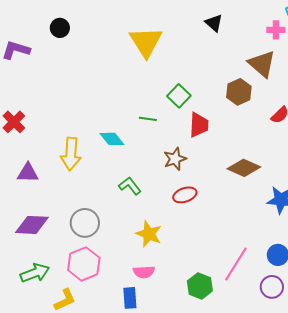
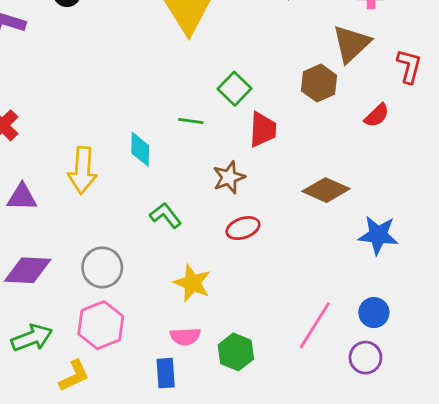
brown triangle: (262, 64) -> (351, 44), turned 36
cyan diamond: (112, 139) -> (140, 149), turned 40
green hexagon: (200, 286) -> (236, 352), moved

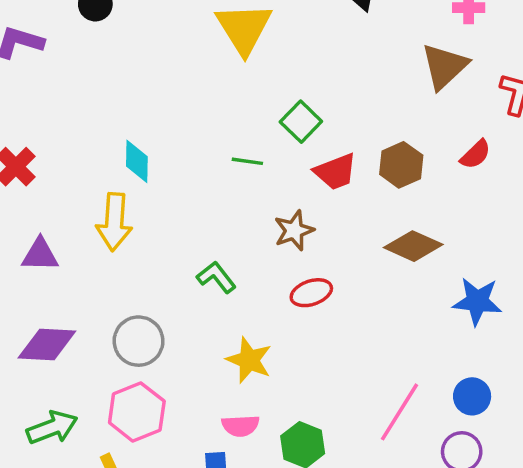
brown hexagon: (319, 83) -> (401, 165), moved
red trapezoid: (263, 130) -> (336, 172), turned 66
cyan diamond: (140, 149) -> (137, 161), moved

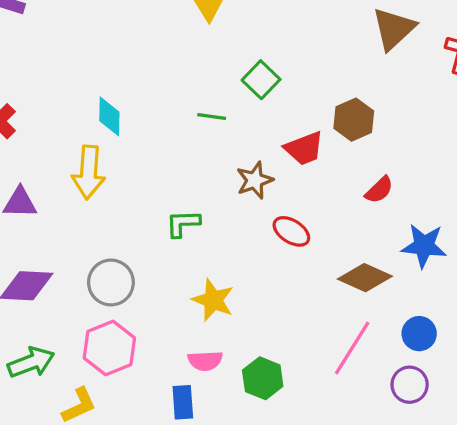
red semicircle: (475, 154) -> (379, 190), moved
red trapezoid: (336, 172) -> (304, 148), moved
brown diamond: (413, 246) -> (365, 278), moved
green L-shape: (216, 277) -> (183, 223), turned -54
red ellipse: (311, 293) -> (291, 231), moved, turned 51

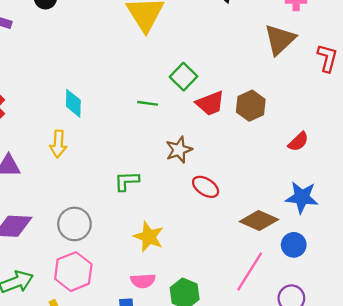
red trapezoid: (304, 148) -> (210, 103), moved
yellow arrow: (89, 172) -> (58, 144), size x0.7
red semicircle: (379, 190) -> (298, 142), moved
blue circle: (419, 334) -> (294, 245), moved

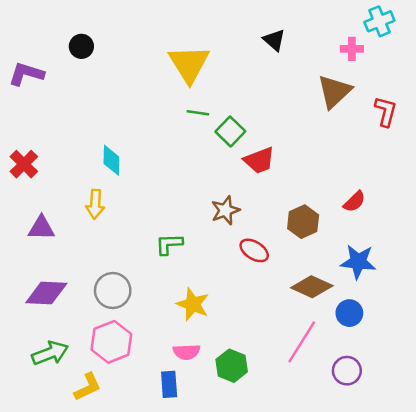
green line: (148, 103) -> (198, 113), moved
brown hexagon: (251, 106) -> (303, 222), moved

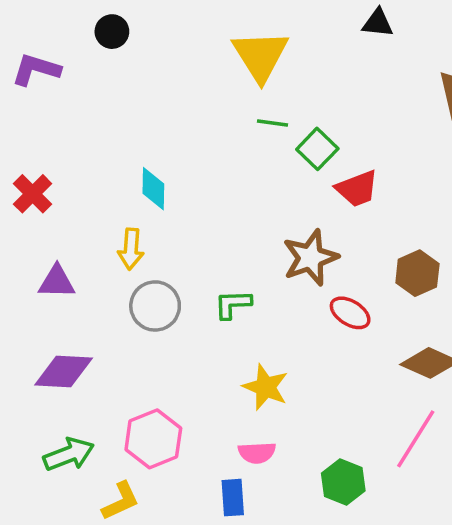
black triangle: (274, 40) -> (378, 23), turned -35
brown star: (225, 210) -> (310, 258), size x1.4
gray circle: (113, 291) -> (155, 306), moved
green hexagon: (232, 366) -> (343, 482), moved

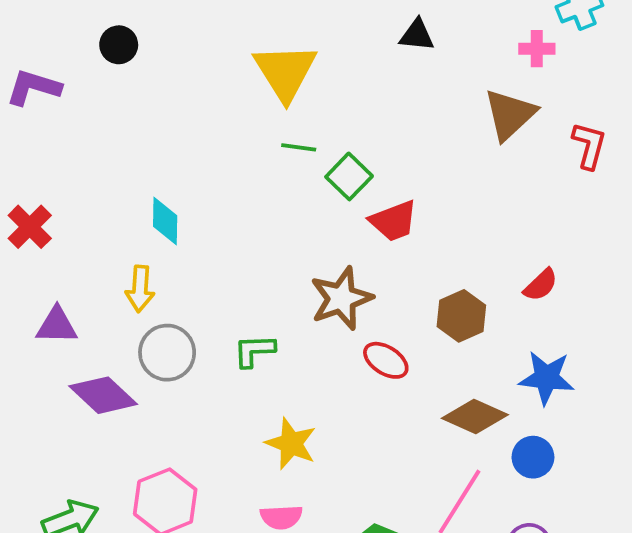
purple diamond: (64, 372) -> (103, 395), moved, turned 40

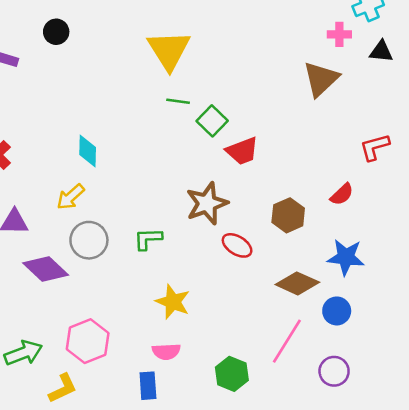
black triangle: (417, 35) -> (381, 51), moved
red L-shape: (589, 145) -> (375, 147), moved, turned -120
yellow arrow: (140, 289) -> (71, 197), turned 44

